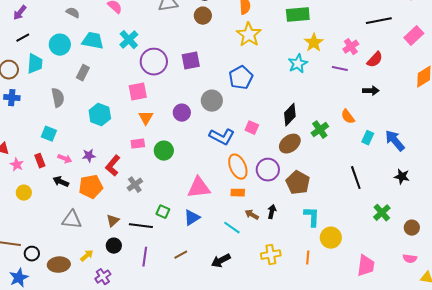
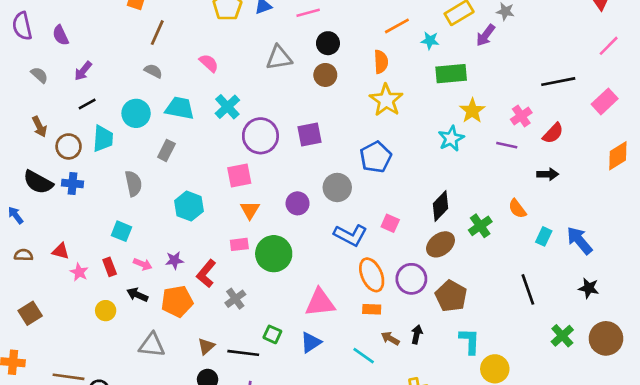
green circle: (164, 151) -> (274, 254), size x1.4
yellow circle: (24, 193) -> (106, 311), moved
brown circle: (412, 228) -> (606, 338), moved, size x1.6

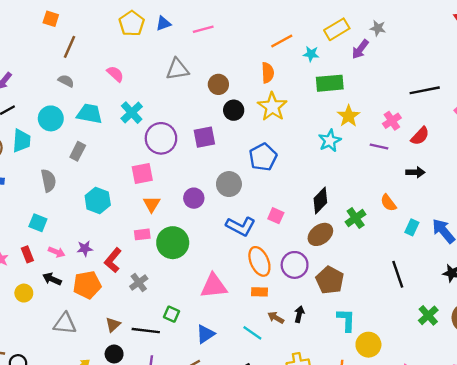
black circle: (328, 43) -> (234, 110), moved
blue triangle: (311, 342) -> (206, 334), moved

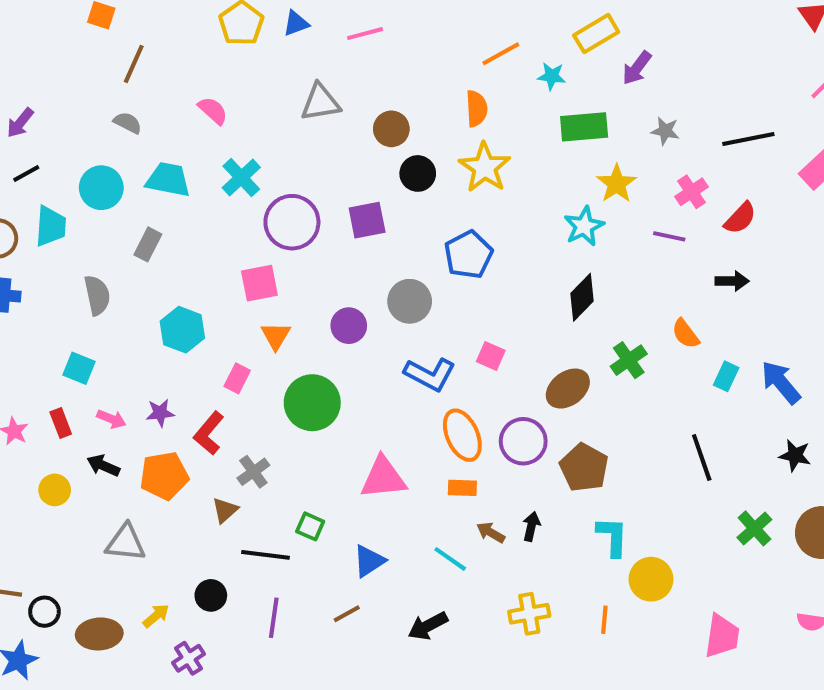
gray star: (378, 28) -> (665, 131), moved
black diamond: (320, 200) -> (582, 297), moved
pink rectangle: (142, 234) -> (237, 378), moved, turned -56
brown triangle: (113, 325) -> (225, 510), moved

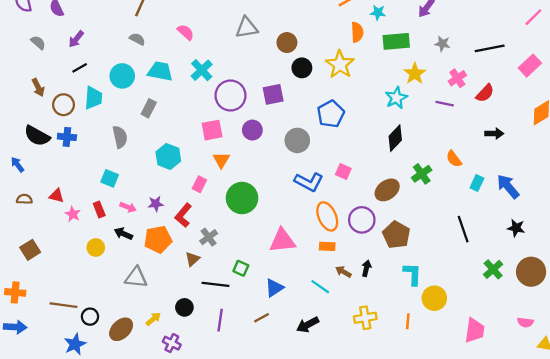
orange semicircle: (477, 109) -> (357, 32), moved
black arrow: (732, 281) -> (494, 134), moved
purple circle: (349, 326) -> (252, 130), moved
brown ellipse: (99, 634) -> (121, 329), turned -40
purple cross: (188, 658) -> (172, 343), turned -30

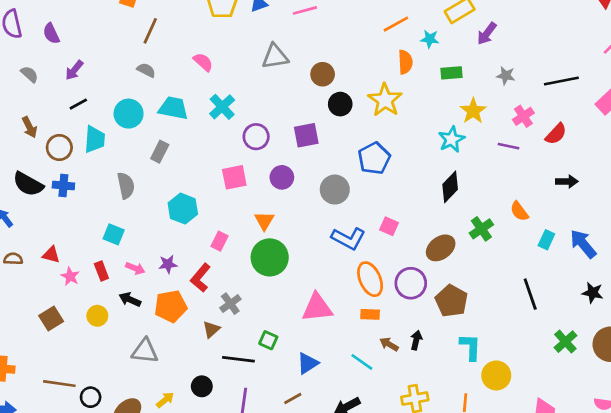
green rectangle: (396, 41) -> (451, 73), size x0.7
purple circle: (230, 96) -> (256, 137), size x0.7
orange triangle: (221, 160) -> (264, 221), moved
brown square: (30, 250) -> (51, 318), moved

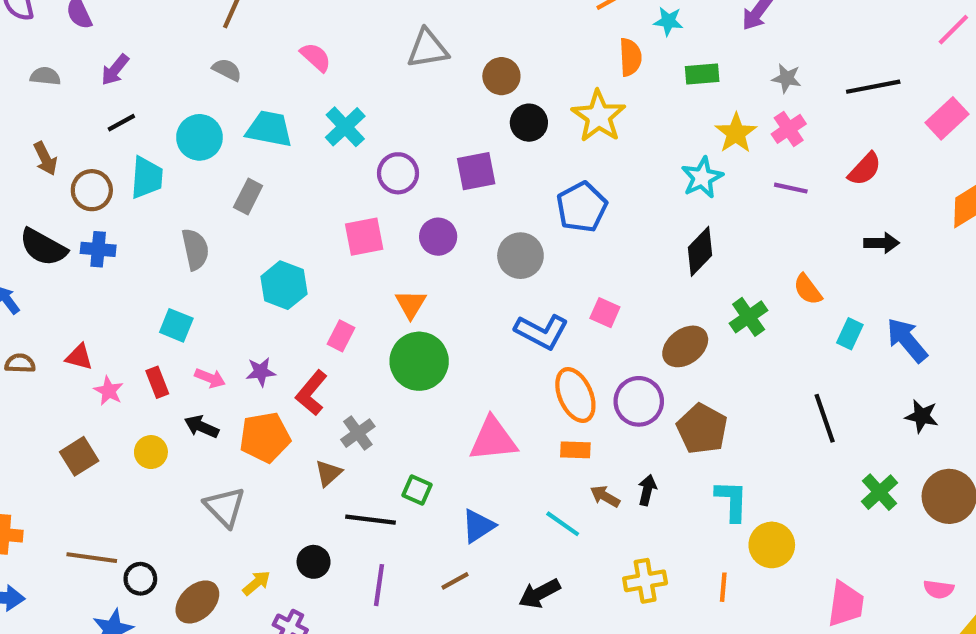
gray semicircle: (29, 74) -> (45, 76), turned -36
pink cross: (523, 116) -> (789, 129), moved
gray triangle: (145, 351) -> (225, 507), turned 40

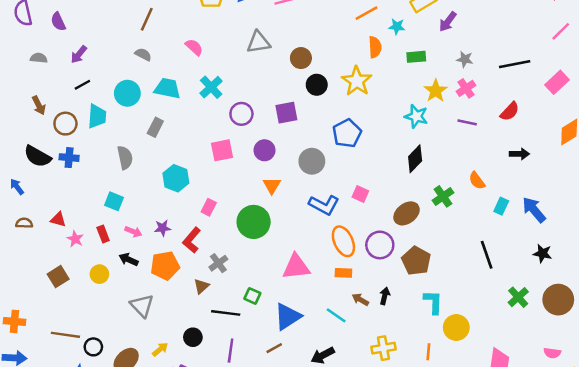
cyan star: (702, 177) -> (416, 116), turned -30
orange triangle: (411, 304) -> (272, 185), moved
blue triangle: (478, 526) -> (288, 317), size x1.4

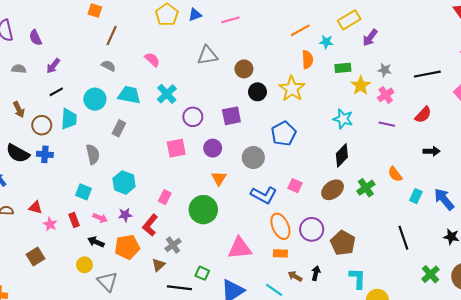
yellow star: (436, 91) -> (361, 86), moved
cyan hexagon: (176, 178) -> (124, 182), moved
brown ellipse: (407, 213) -> (333, 190), moved
yellow circle: (99, 274) -> (84, 265), moved

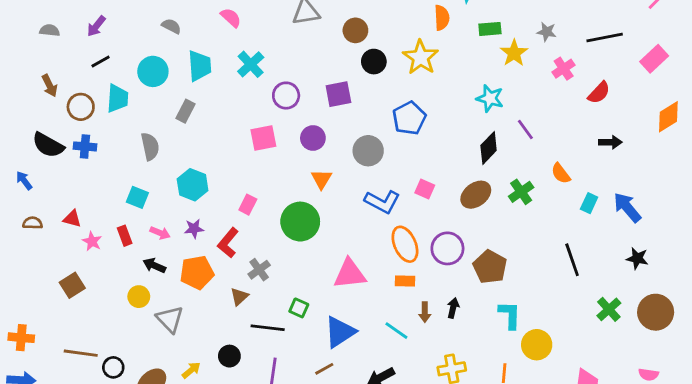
cyan trapezoid: (129, 95) -> (200, 66), turned 75
pink cross: (386, 95) -> (564, 69), moved
purple line: (387, 124) -> (525, 129), moved, turned 42
brown arrow: (295, 276) -> (425, 312), turned -120

